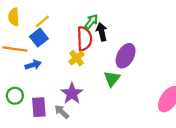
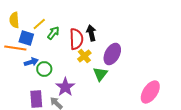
green arrow: (91, 22) -> (53, 33), moved
blue square: (39, 38) -> (26, 38), moved, turned -35
yellow cross: (76, 58) -> (84, 56), moved
green circle: (15, 96) -> (44, 69), moved

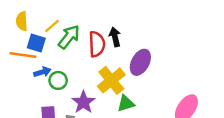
green arrow: (53, 33) -> (69, 37), size x1.5
yellow cross: (84, 56) -> (111, 80), moved, size x1.6
green triangle: (100, 74) -> (126, 103), moved, turned 35

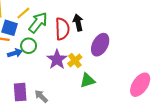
green circle: (58, 80) -> (29, 46), moved
yellow cross: (111, 80) -> (75, 60), size x0.6
purple star: (83, 102) -> (57, 59), moved

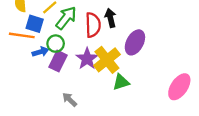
yellow cross: (75, 60) -> (107, 60), size x1.6
purple rectangle: (20, 92) -> (58, 61), moved, turned 30

